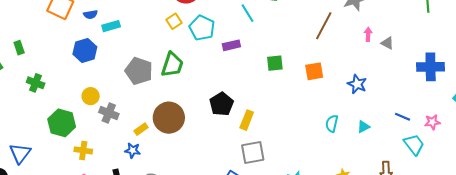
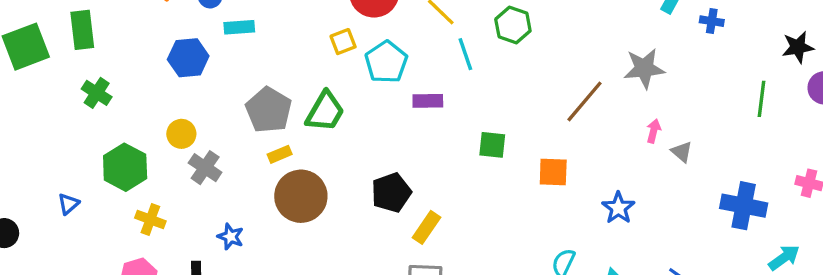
green rectangle: (19, 48) -> (82, 30), size x1.6
yellow rectangle: (141, 129) -> (280, 154), moved
blue triangle: (20, 153) -> (68, 204), moved, size x0.6

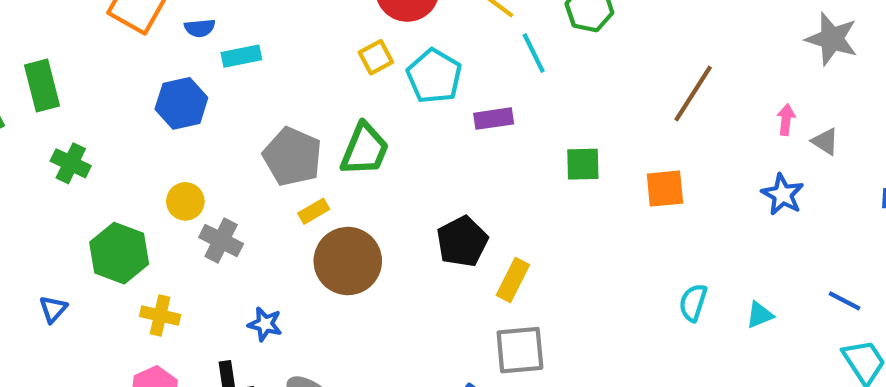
gray star: (644, 68) -> (832, 39), moved, turned 30
blue star: (618, 208) -> (783, 194), moved

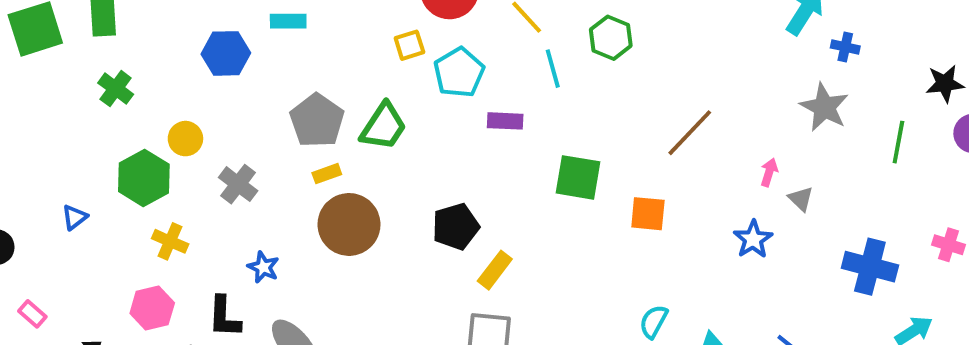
green square: (583, 164) -> (578, 177), size x1.4
yellow circle: (185, 201) -> (185, 139), moved

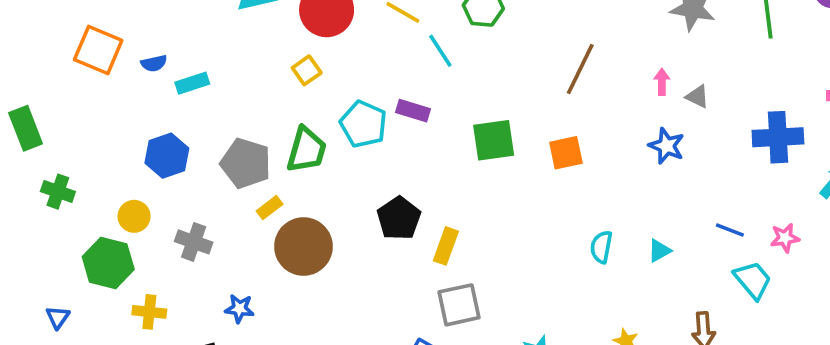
blue hexagon: (226, 53) -> (167, 156), moved
cyan pentagon: (459, 72) -> (363, 124), moved
purple rectangle: (505, 121) -> (413, 111), turned 32

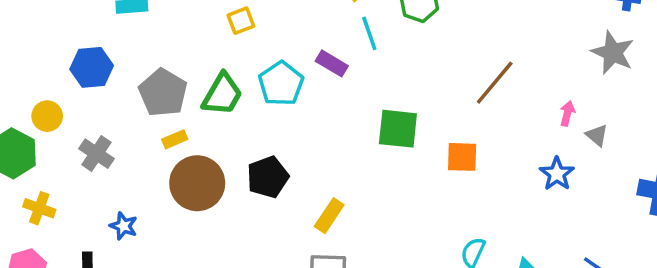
purple rectangle: (413, 111) -> (332, 63), moved
black pentagon: (399, 218) -> (268, 177), moved

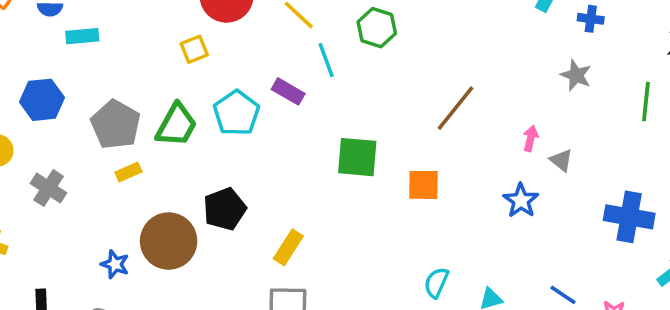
gray star: (613, 53) -> (576, 75), size x0.7
brown circle: (197, 183) -> (169, 241), moved
blue star: (124, 226) -> (115, 264), moved

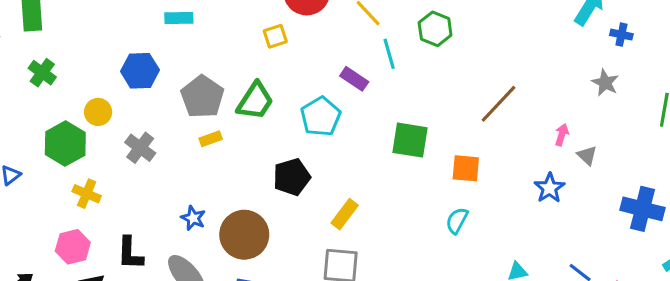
cyan pentagon: (236, 113) -> (321, 117), moved
brown circle: (169, 241) -> (244, 235), moved
cyan semicircle: (436, 283) -> (457, 221), moved

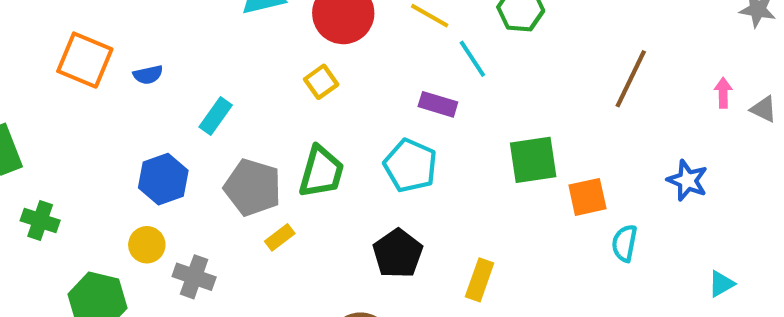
cyan rectangle: (179, 18) -> (216, 116), moved, turned -36
yellow circle: (98, 112) -> (147, 245), moved
orange square: (466, 168) -> (587, 197), moved
blue star: (550, 188) -> (687, 180), moved

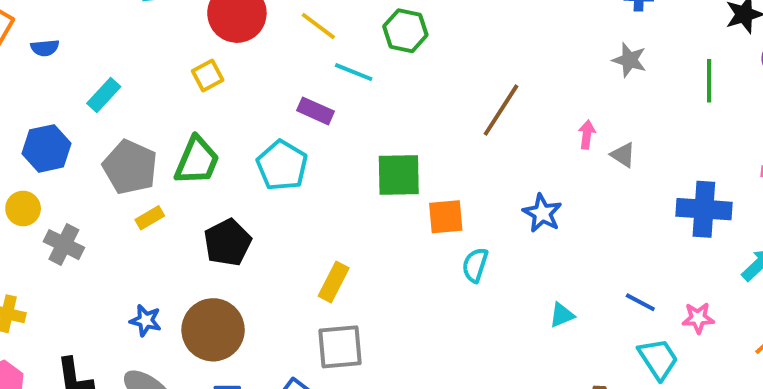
cyan line: (472, 59) -> (354, 72), turned -42
black pentagon: (398, 254) -> (228, 242), moved

